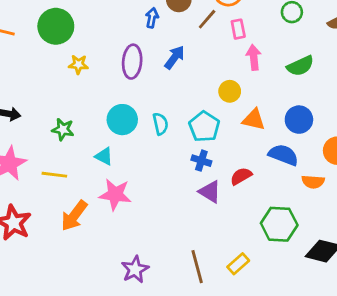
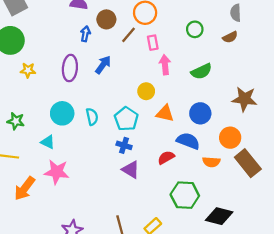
red semicircle: (241, 176) -> (166, 158), moved

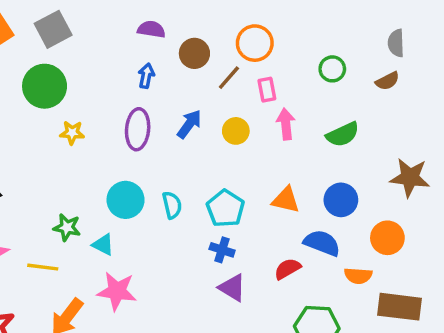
blue arrow: (85, 34) -> (146, 76), moved
yellow circle: (146, 91) -> (236, 131), moved
green star: (16, 121) -> (67, 227), moved
brown rectangle: (248, 163) -> (399, 307), moved, turned -44

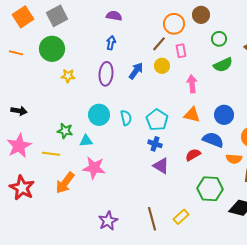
brown circle: (194, 53) -> (201, 15), moved
pink arrow: (286, 124) -> (192, 84), moved
yellow circle: (236, 131) -> (162, 66), moved
green semicircle: (343, 134) -> (223, 65), moved
cyan triangle: (103, 245) -> (86, 141), turned -32

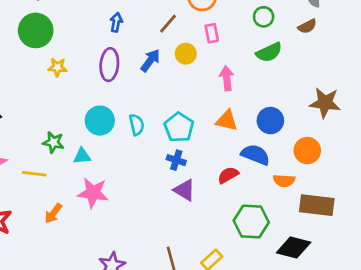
brown line: (159, 44) -> (168, 24), moved
orange arrow: (65, 183) -> (53, 213), size x0.7

